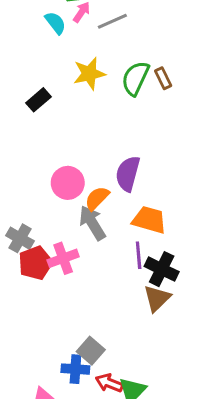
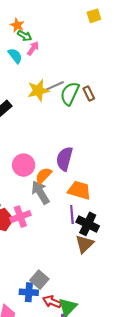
gray line: (112, 21) -> (54, 86), moved

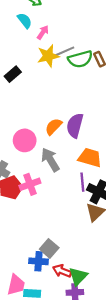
pink arrow: (33, 48) -> (43, 32), moved
green semicircle: (70, 94) -> (80, 59), turned -130
pink circle: (24, 165) -> (25, 140), moved
orange semicircle: (44, 176) -> (54, 127), moved

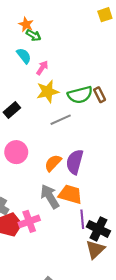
gray line: (64, 52) -> (61, 120), moved
pink circle: (25, 140) -> (16, 152), moved
orange trapezoid: (90, 158) -> (70, 194), moved

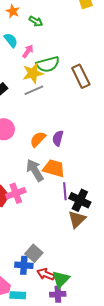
green arrow: (34, 35) -> (36, 21), moved
green semicircle: (80, 95) -> (48, 64), moved
brown rectangle: (100, 95) -> (81, 76), size x1.6
gray line: (61, 120) -> (34, 90), moved
purple semicircle: (75, 162) -> (58, 138), size x0.7

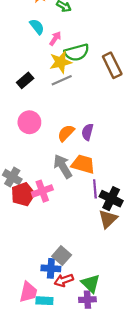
red arrow: (46, 274) -> (64, 280), moved, turned -42
green triangle: (61, 279) -> (91, 283), turned -30

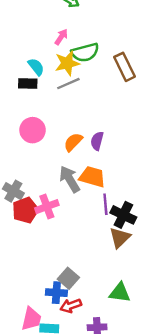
cyan semicircle: (37, 27) -> (36, 67), moved
black rectangle: (25, 80) -> (28, 84), turned 42
green triangle: (91, 283) -> (120, 293), moved, turned -36

